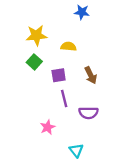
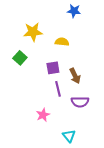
green square: (34, 62) -> (20, 58), moved
brown arrow: (91, 75) -> (75, 76), moved

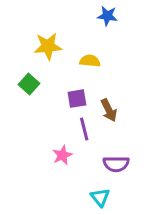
purple semicircle: (80, 102) -> (116, 164), moved
pink star: (43, 115) -> (62, 155), moved

